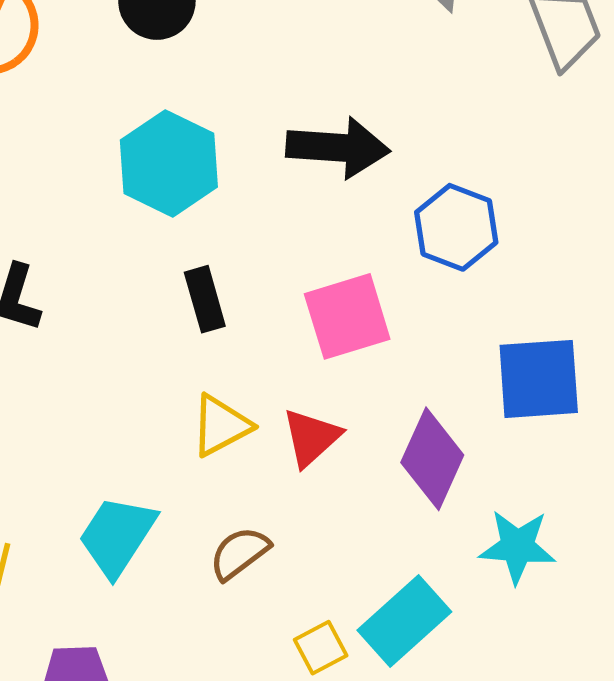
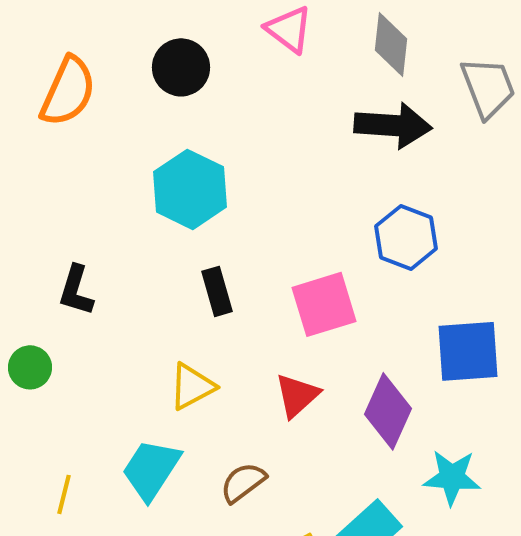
black arrow: (338, 148) -> (393, 125), moved
yellow triangle: (221, 426) -> (192, 386), moved

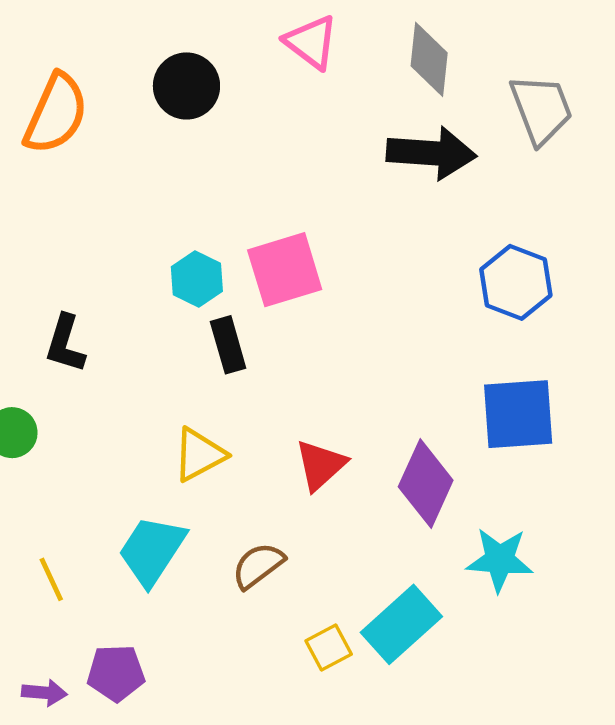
cyan hexagon: (190, 189) -> (197, 279), moved, size x0.6
blue hexagon: (406, 237) -> (516, 282), moved
pink square: (324, 304) -> (285, 270), moved
yellow line: (64, 494) -> (51, 579), turned -39

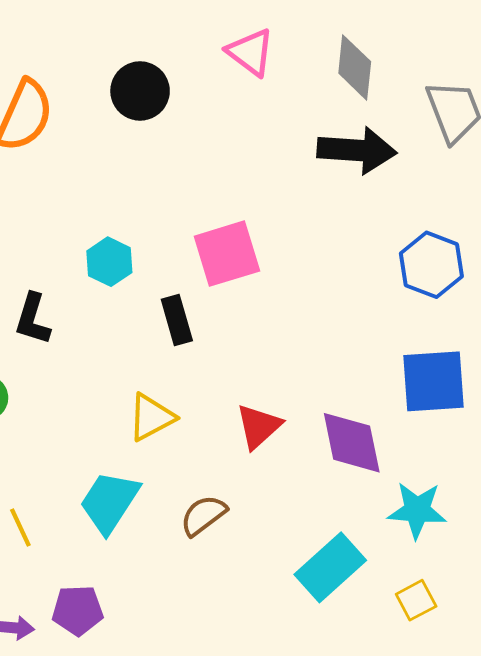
cyan hexagon: (197, 279) -> (109, 262), moved
purple diamond: (426, 483) -> (352, 443), turned -36
yellow square: (329, 648) -> (416, 600), moved

